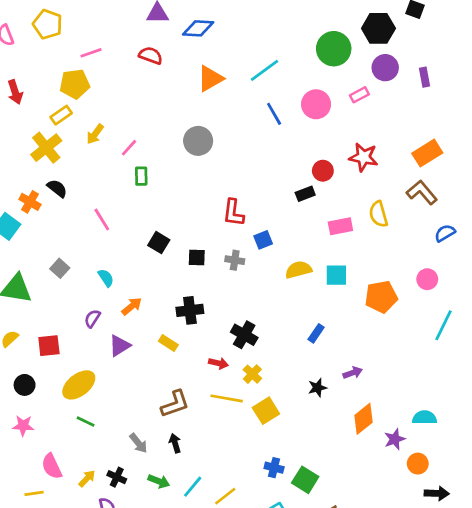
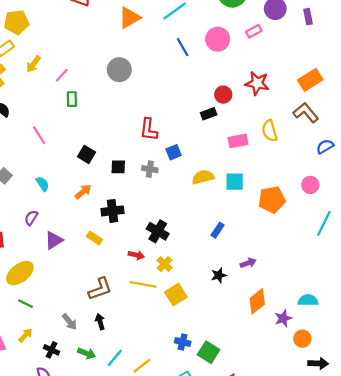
orange arrow: (132, 306) -> (83, 192), moved
yellow arrow: (87, 478) -> (26, 335), moved

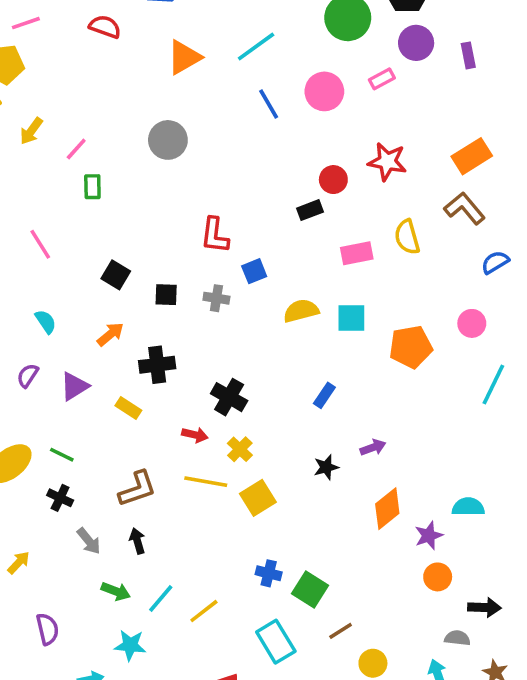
purple triangle: (54, 240) -> (74, 386), moved
green line: (26, 304) -> (62, 455), moved
orange circle: (302, 339) -> (438, 577), moved
black cross: (51, 350) -> (60, 498), moved

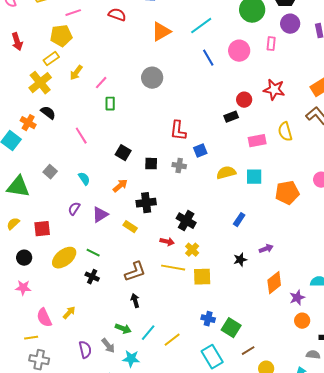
pink rectangle: (382, 79) -> (271, 44), turned -56
yellow square: (258, 498) -> (202, 277), turned 30
gray arrow: (89, 541) -> (108, 346), moved

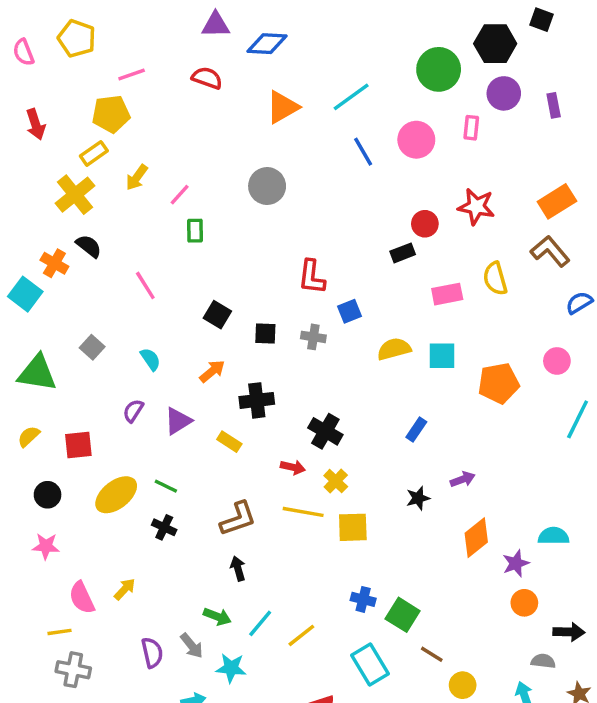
brown line: (248, 351) -> (432, 654), turned 64

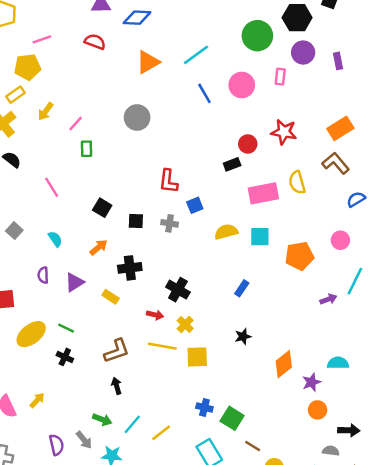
pink rectangle: (447, 294) -> (263, 193), size x1.4
purple semicircle: (133, 411) -> (43, 275), turned -35
purple arrow: (463, 479) -> (328, 299), moved

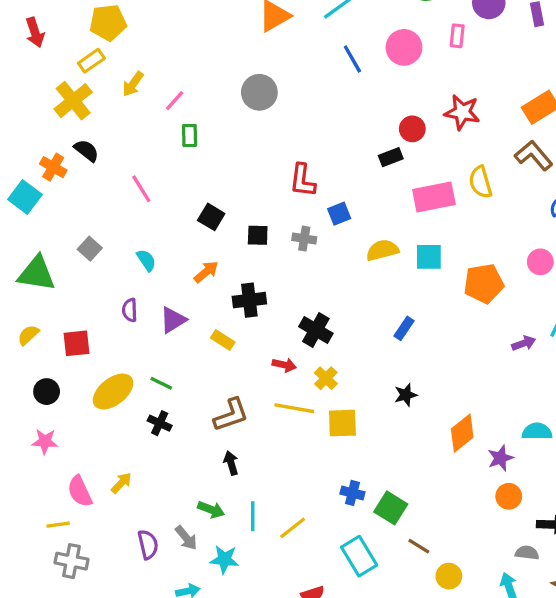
cyan line: (132, 424) -> (253, 516), turned -40

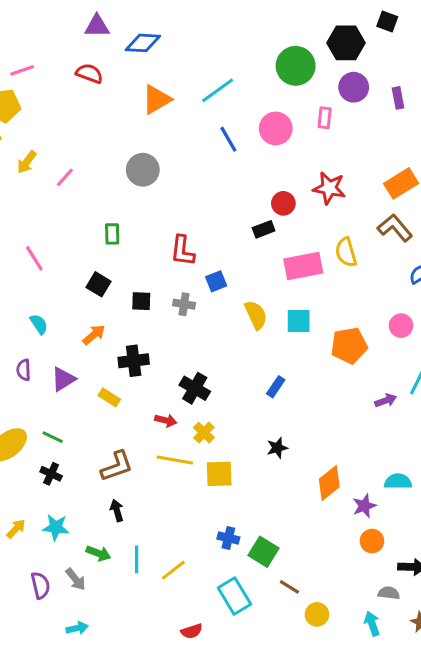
green rectangle: (190, 136) -> (112, 234), moved
yellow semicircle: (382, 250) -> (256, 315), turned 80
cyan star: (224, 559) -> (56, 527), moved

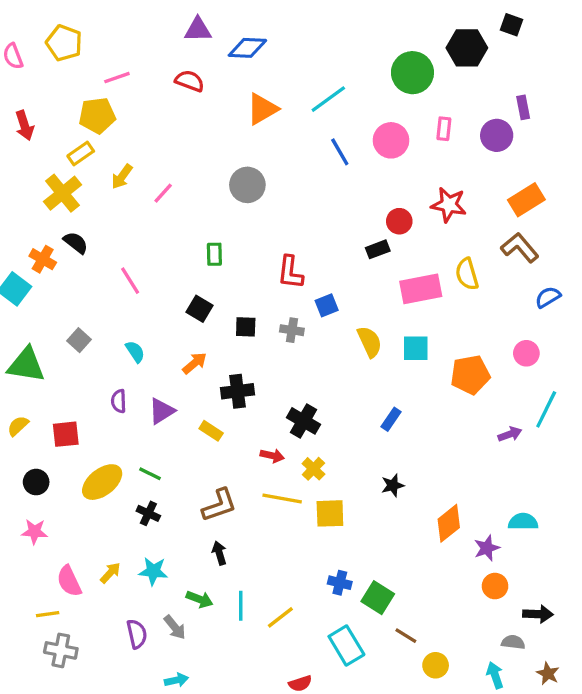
purple circle: (354, 87) -> (497, 135), moved

